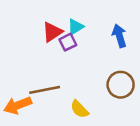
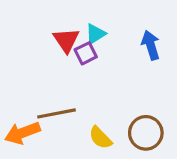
red triangle: (52, 32) -> (66, 40), turned -30
brown circle: (121, 85) -> (146, 133), moved

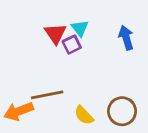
cyan triangle: (95, 34) -> (80, 28), turned -36

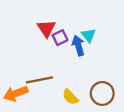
cyan triangle: (80, 28) -> (89, 35), moved
blue arrow: (126, 38) -> (78, 46), moved

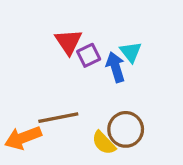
brown circle: (102, 93) -> (126, 129), moved

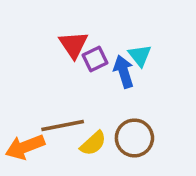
yellow semicircle: (104, 143) -> (93, 143), moved, turned -88

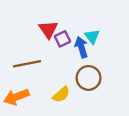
brown line: (63, 125) -> (27, 64), moved
brown circle: (134, 138) -> (89, 78), moved

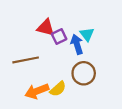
red triangle: (48, 29) -> (46, 28), turned -42
orange arrow: (16, 97) -> (37, 91), moved

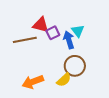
brown line: (26, 60) -> (25, 40), moved
yellow semicircle: (58, 89) -> (64, 80), moved

